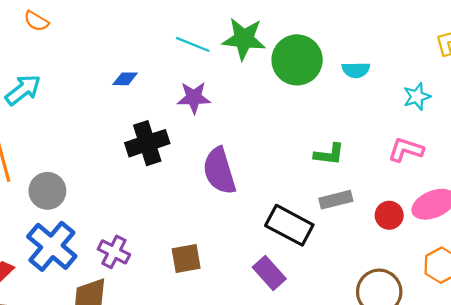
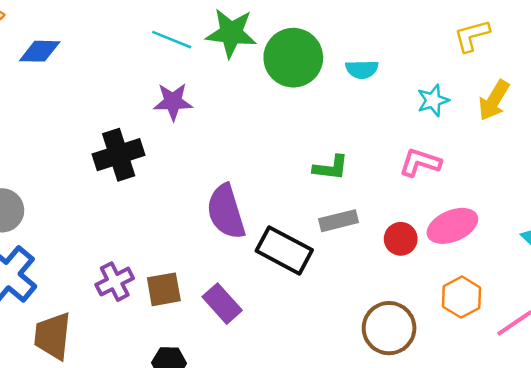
blue diamond: (125, 79) -> (40, 51), moved, size x1.4
purple semicircle: (219, 171) -> (226, 212), moved
purple cross: (114, 252) -> (115, 282), moved, turned 36
purple rectangle: (269, 273) -> (222, 304), moved

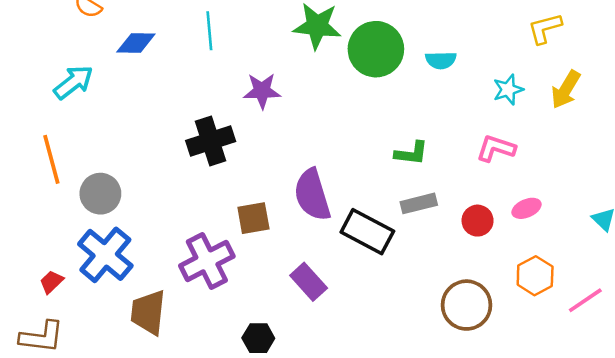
cyan line: (172, 40) -> (209, 31), moved, turned 63
pink ellipse: (452, 226) -> (526, 208), size x0.6
purple cross: (115, 282) -> (207, 261), size x1.5
brown square: (164, 289) -> (253, 218), moved

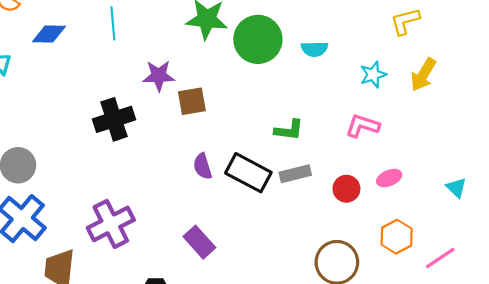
purple semicircle: (312, 195) -> (202, 166), size x0.6
brown square: (253, 218) -> (192, 101), moved
black rectangle: (367, 232) -> (248, 173), moved

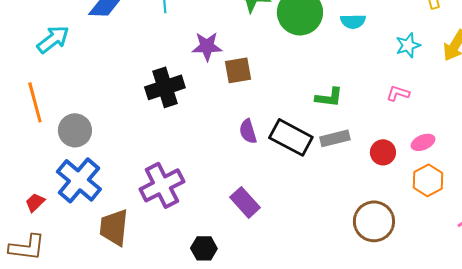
pink L-shape: (362, 126) -> (398, 93), size x0.7
orange hexagon: (397, 237) -> (428, 180), moved

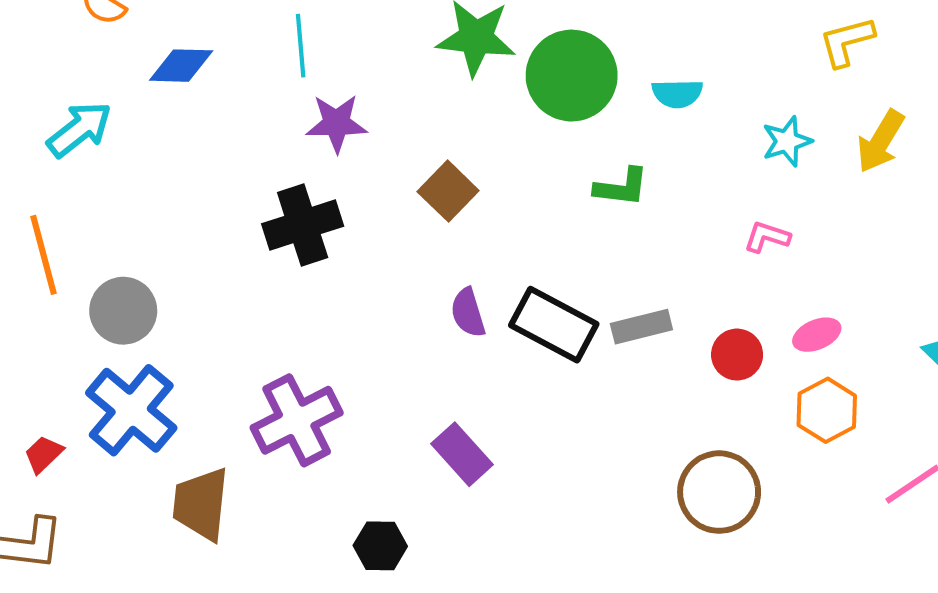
purple star: (207, 46) -> (336, 123), moved
brown square: (238, 70) -> (448, 191), turned -36
green L-shape: (329, 97) -> (621, 187), moved

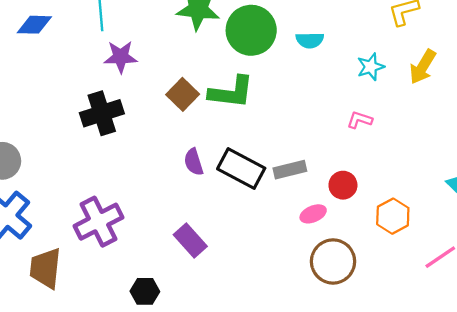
green L-shape: (621, 187) -> (231, 92), moved, size x1.5
pink ellipse: (817, 335) -> (313, 214), moved

